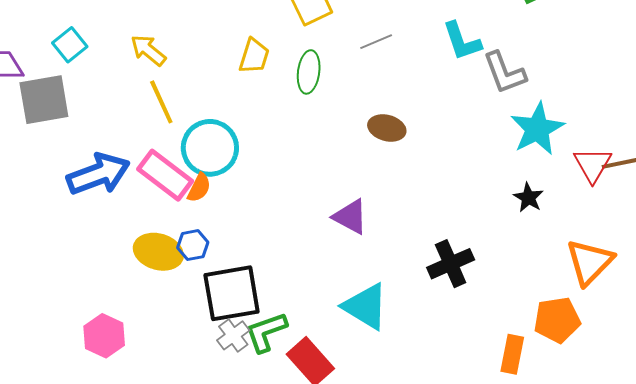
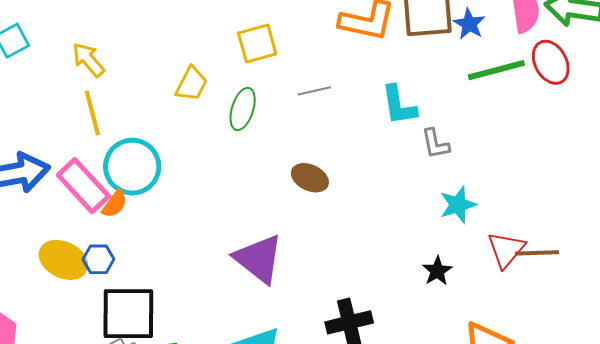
gray L-shape: (504, 73) -> (435, 144), size x0.7
cyan star: (537, 129) -> (458, 205), size x0.7
purple triangle: (350, 217) -> (259, 259), size x1.4

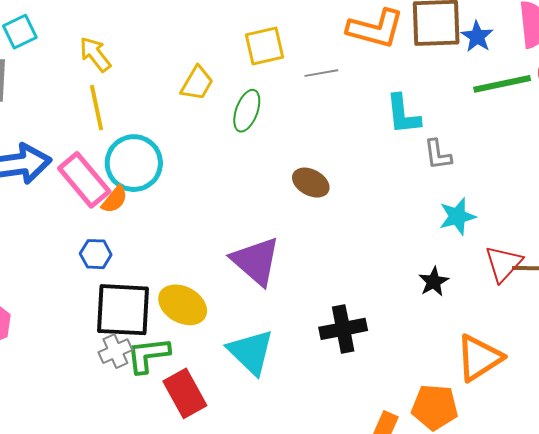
gray line: (314, 91) -> (321, 73), moved
yellow ellipse: (63, 260) -> (183, 305), moved

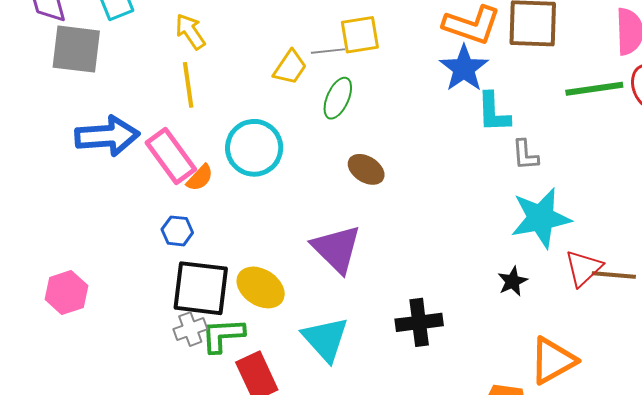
blue star: (477, 36) -> (464, 68), moved, size x1.5
gray line: (321, 73) -> (328, 51), moved
cyan circle: (134, 163) -> (254, 148), moved
brown ellipse: (311, 183) -> (366, 169), moved
cyan star: (457, 216) -> (541, 218), size x1.6

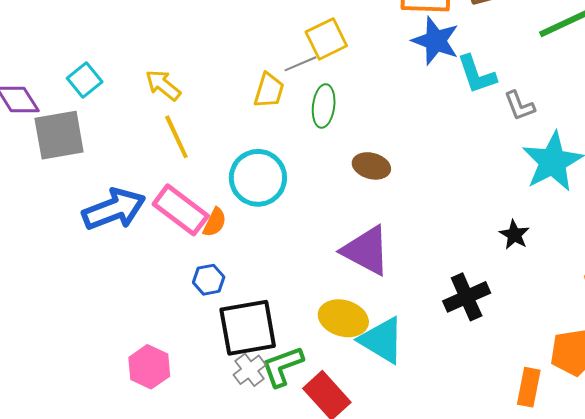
black star: (513, 281) -> (514, 235), moved
yellow ellipse: (261, 287) -> (343, 318), moved
pink hexagon: (66, 293) -> (149, 367), moved

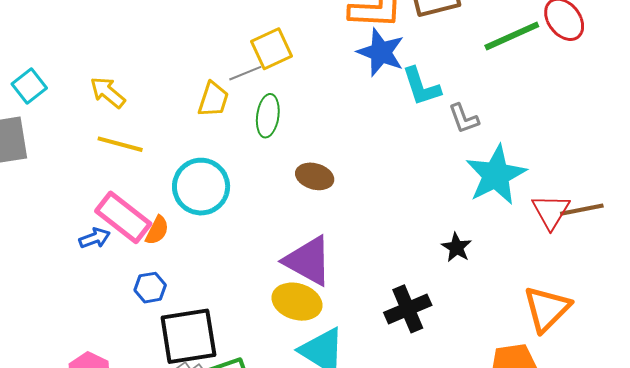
yellow line: (176, 137) -> (120, 144), turned -51
blue arrow: (114, 209) -> (95, 238), moved, size x0.5
yellow ellipse: (343, 318) -> (297, 302), moved

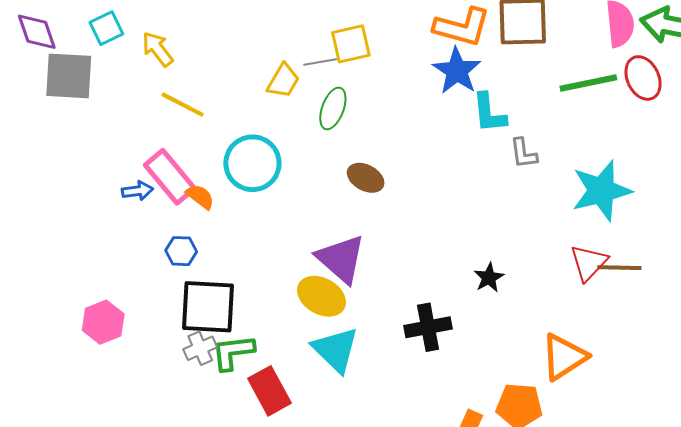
yellow arrow: (108, 92) -> (158, 49), moved
cyan star: (496, 175) -> (601, 191), moved
orange semicircle: (157, 230) -> (200, 197), turned -92

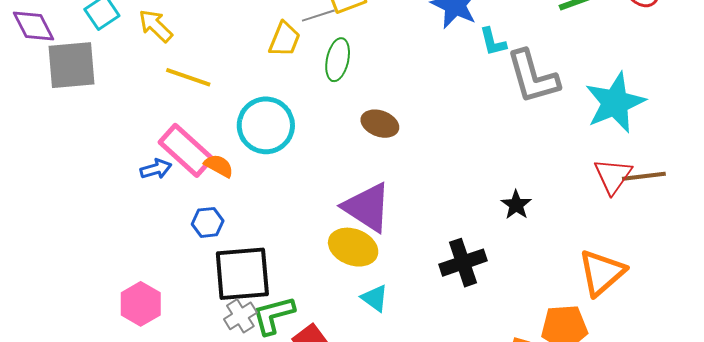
cyan L-shape: (489, 113) -> (493, 42), size x0.7
gray L-shape: (524, 153) -> (533, 77), size x1.8
cyan triangle: (336, 350) -> (375, 298), size x0.6

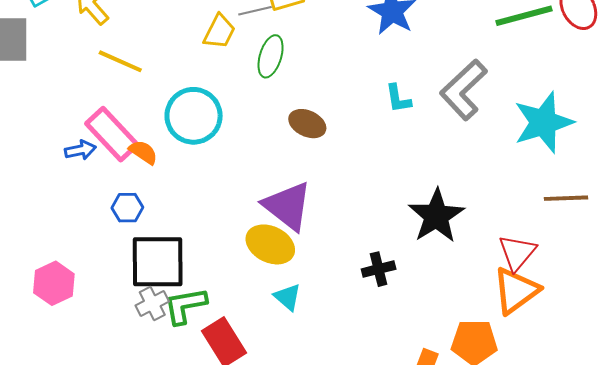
cyan L-shape: (493, 42) -> (398, 99), moved
gray L-shape: (533, 77) -> (464, 90), turned 58
red triangle: (613, 176) -> (517, 253), moved
black star: (516, 205) -> (436, 216), size x1.8
black cross: (463, 263) -> (379, 269), size x0.7

